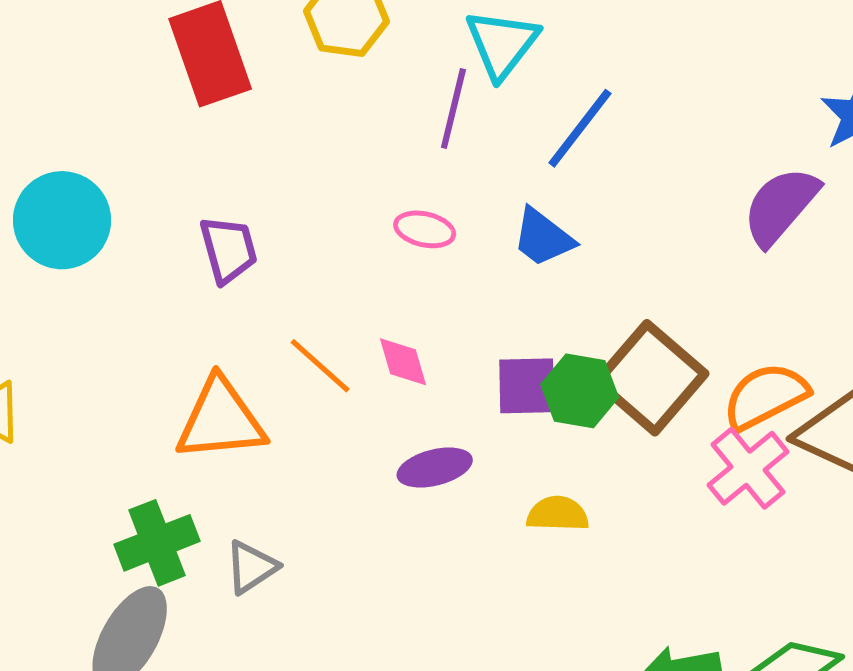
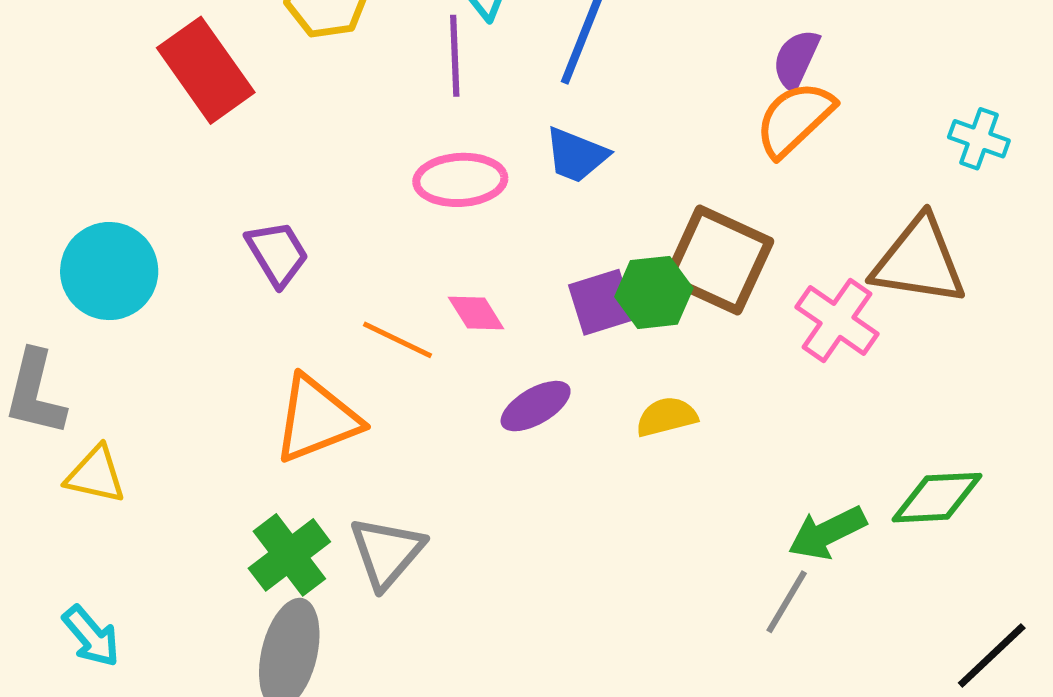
purple semicircle: (781, 206) -> (796, 59), size x0.7
pink ellipse: (425, 229) -> (460, 180), size x1.5
orange semicircle: (765, 396) -> (795, 119), moved
gray triangle: (251, 567) -> (387, 552), size x1.4

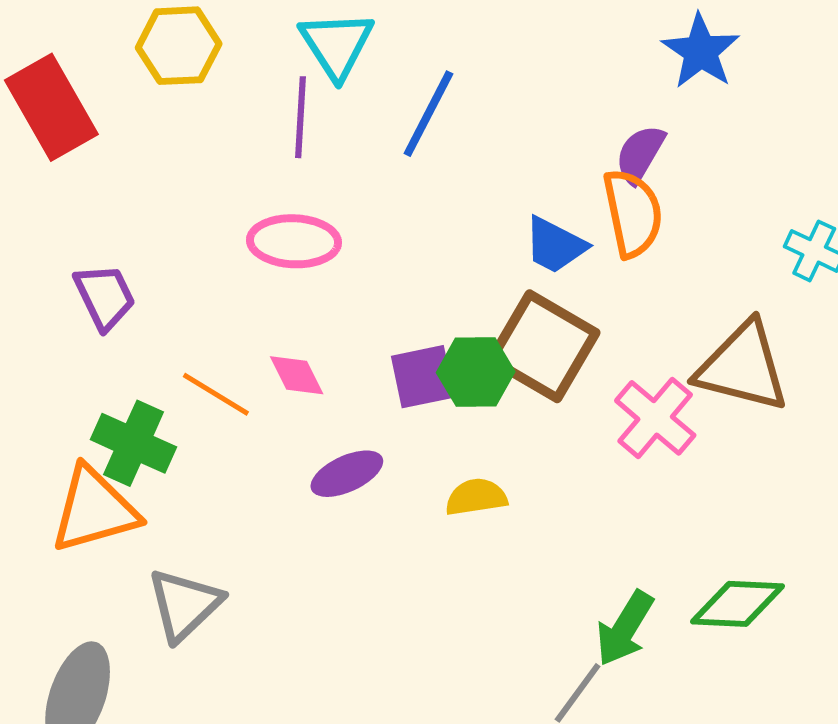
orange semicircle: (795, 119) -> (633, 213), turned 116
blue trapezoid: (576, 155) -> (555, 245), moved
orange triangle: (317, 419) -> (94, 510), moved
green arrow: (827, 533) -> (625, 628), turned -38
green cross: (289, 555) -> (133, 443), moved, turned -34

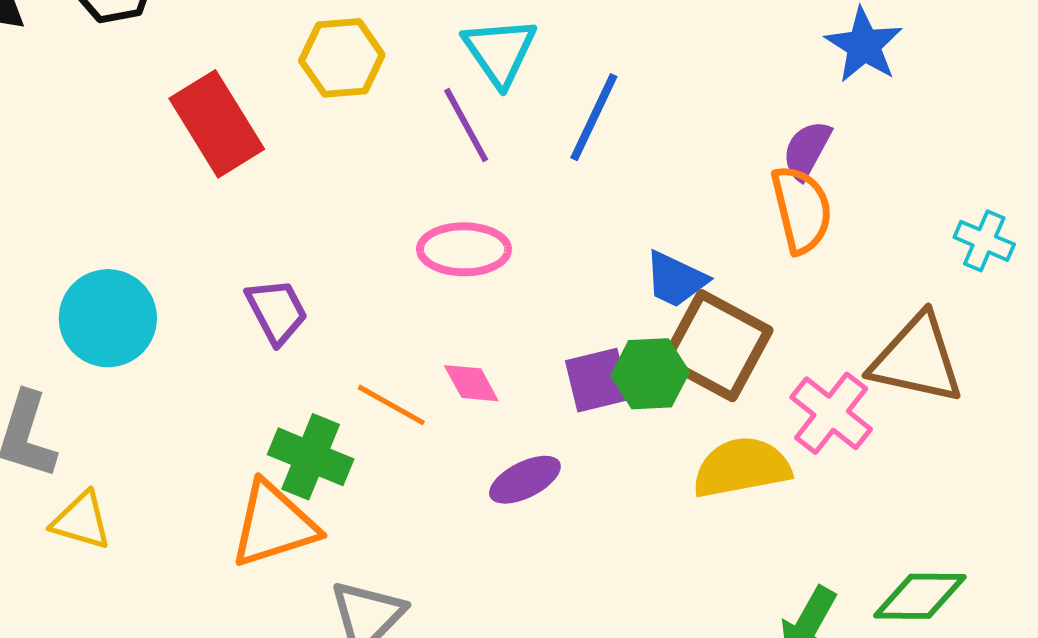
purple line: (301, 117) -> (466, 125), turned -30
blue trapezoid: (555, 245) -> (676, 279), moved
yellow semicircle: (476, 497) -> (742, 467), moved, size x1.6

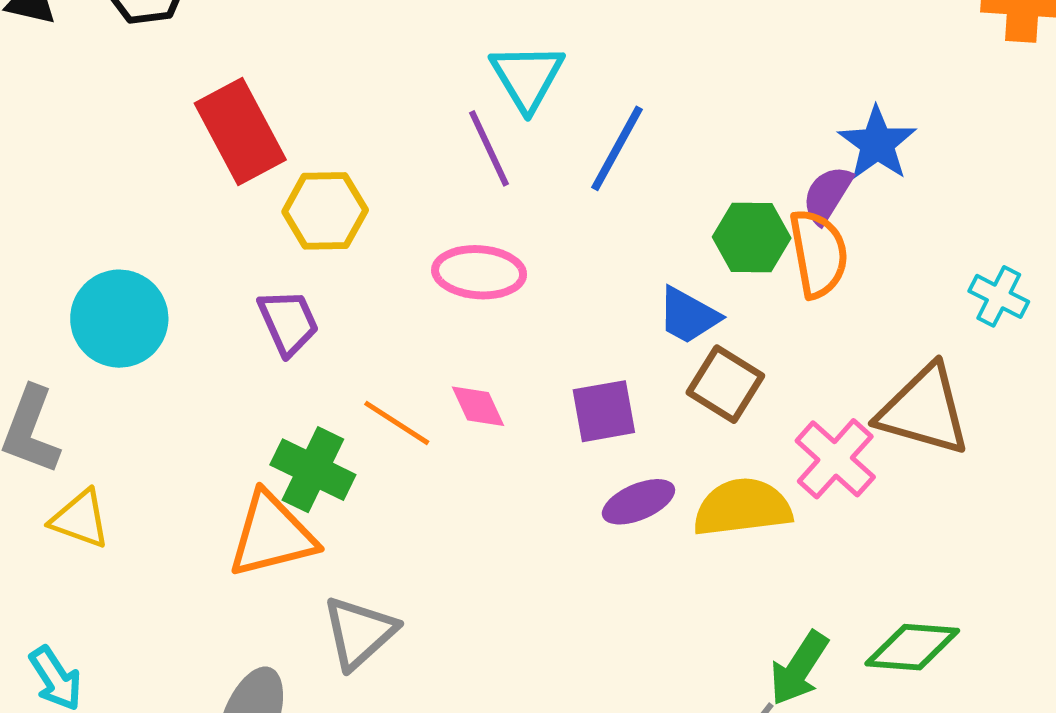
blue star: (864, 45) -> (877, 143), moved
yellow hexagon: (342, 58) -> (325, 211), moved
brown square: (717, 346) -> (725, 384), size x0.7
green hexagon: (650, 374) -> (752, 238), moved
purple ellipse: (525, 480) -> (638, 502), moved

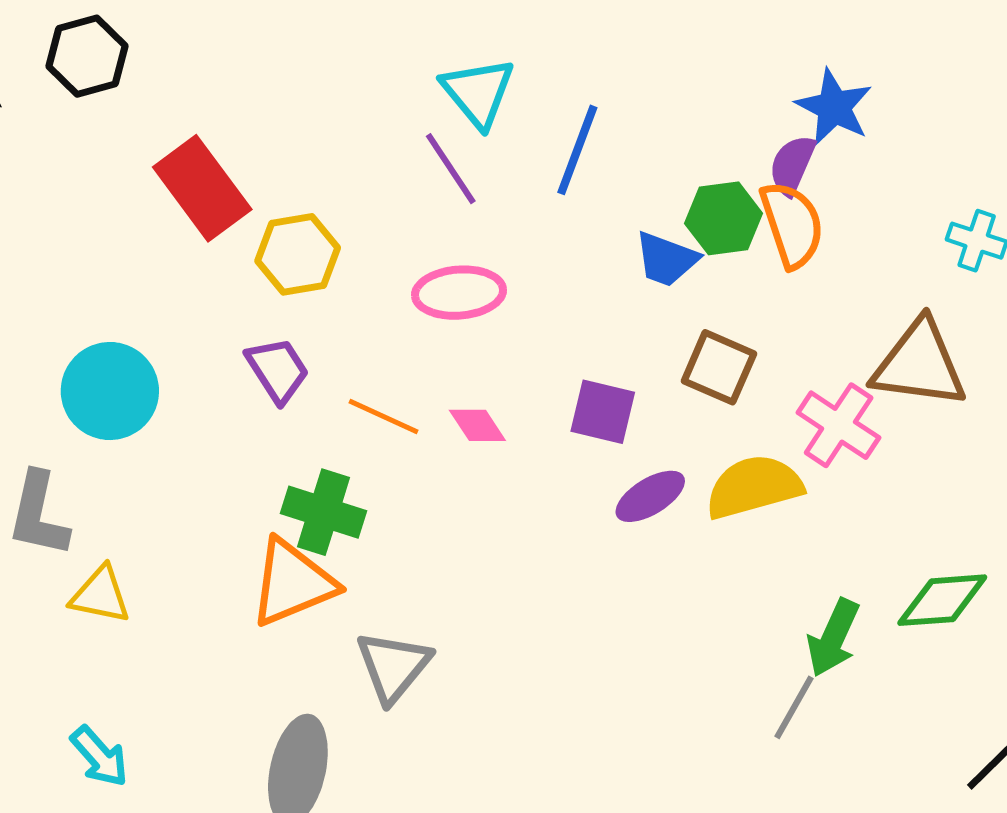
blue trapezoid: (688, 316) -> (666, 259), moved
purple square: (604, 411) -> (603, 412), turned 32
orange line: (397, 423) -> (384, 417), moved

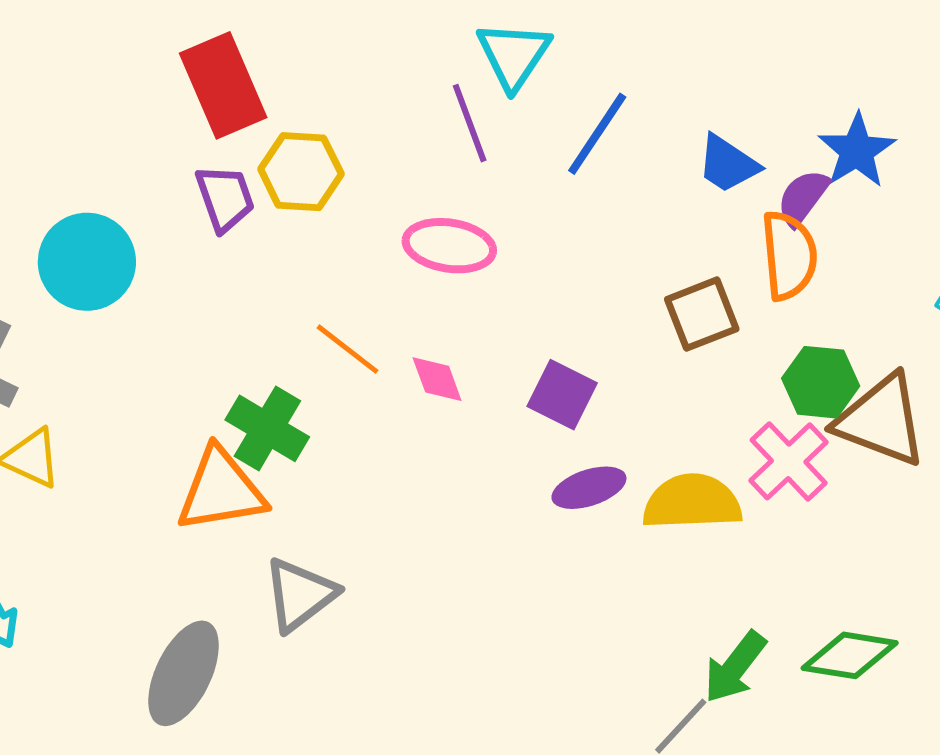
green hexagon: (724, 218) -> (821, 382), moved
blue trapezoid: (666, 259) -> (728, 164), moved
brown square: (719, 367) -> (702, 314), moved, turned 32
purple trapezoid: (278, 370) -> (225, 198), moved

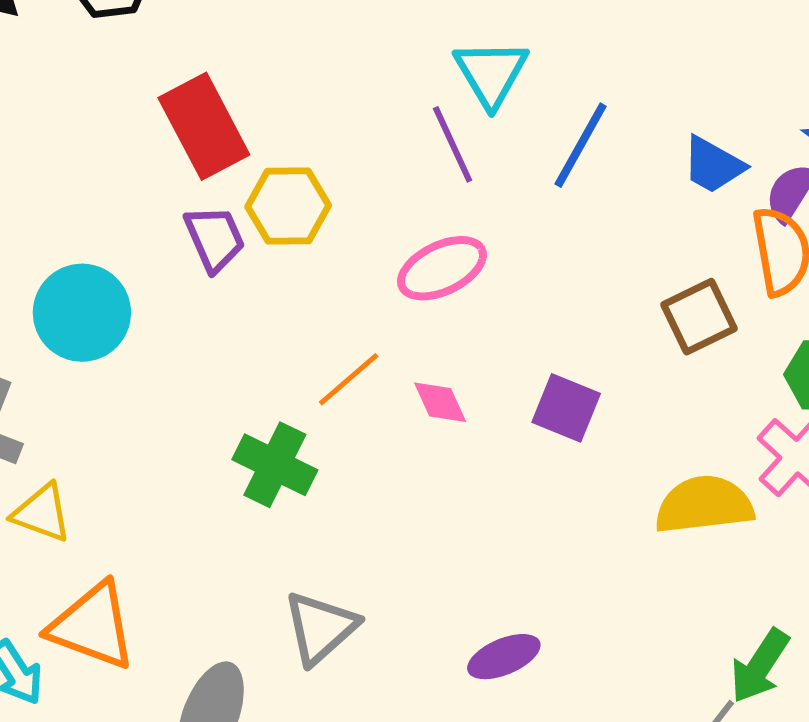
pink ellipse: (449, 246) -> (442, 268), turned -30
orange line: (348, 349) -> (349, 379), turned -74
purple ellipse: (589, 488) -> (504, 657), moved
orange triangle: (221, 490) -> (92, 626), moved, turned 34

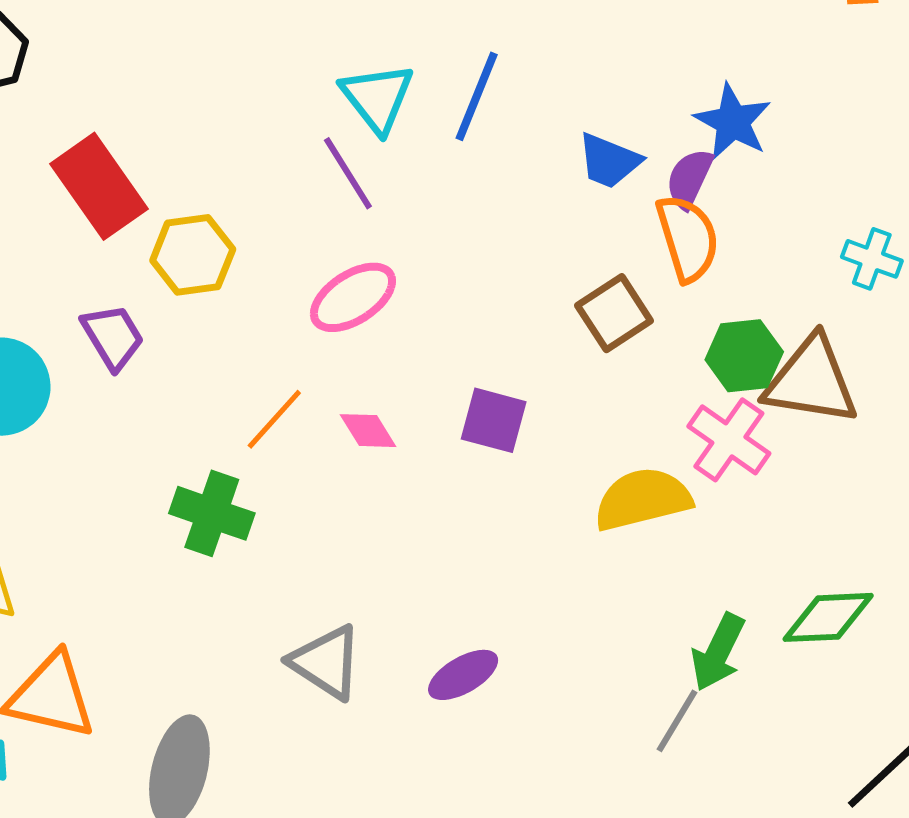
blue line: (581, 145) -> (477, 96), moved
purple trapezoid: (215, 238) -> (113, 337), moved
gray triangle: (320, 628) -> (326, 662), moved, turned -38

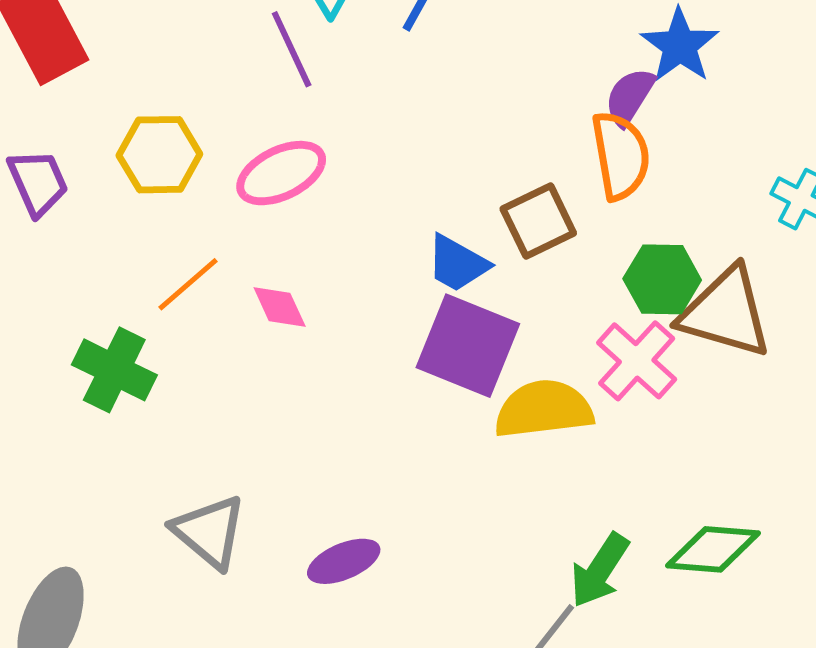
blue trapezoid: (609, 161) -> (457, 263), moved
yellow hexagon: (193, 255) -> (159, 155), moved
purple square: (494, 420) -> (468, 346), moved, size x1.5

